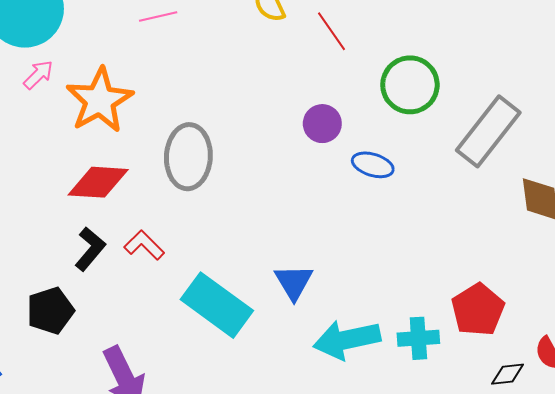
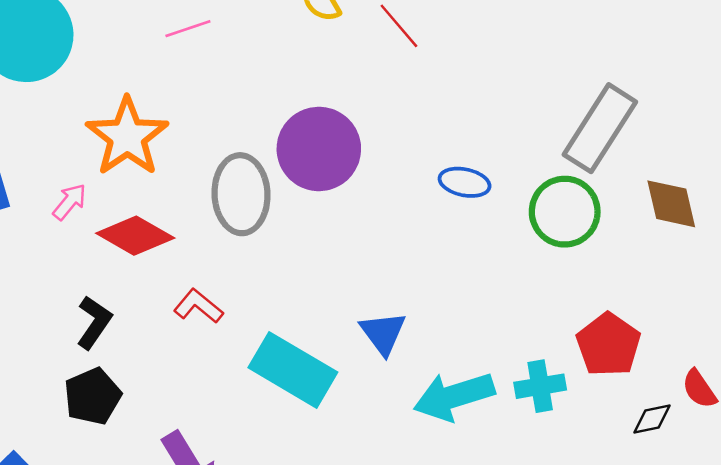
pink arrow: (38, 75) -> (69, 202), moved
green circle: (410, 85) -> (565, 212), moved
purple circle: (322, 124) -> (319, 149), moved, size x1.8
red diamond: (98, 182) -> (135, 236), turned 32
black L-shape: (90, 249) -> (94, 322), moved

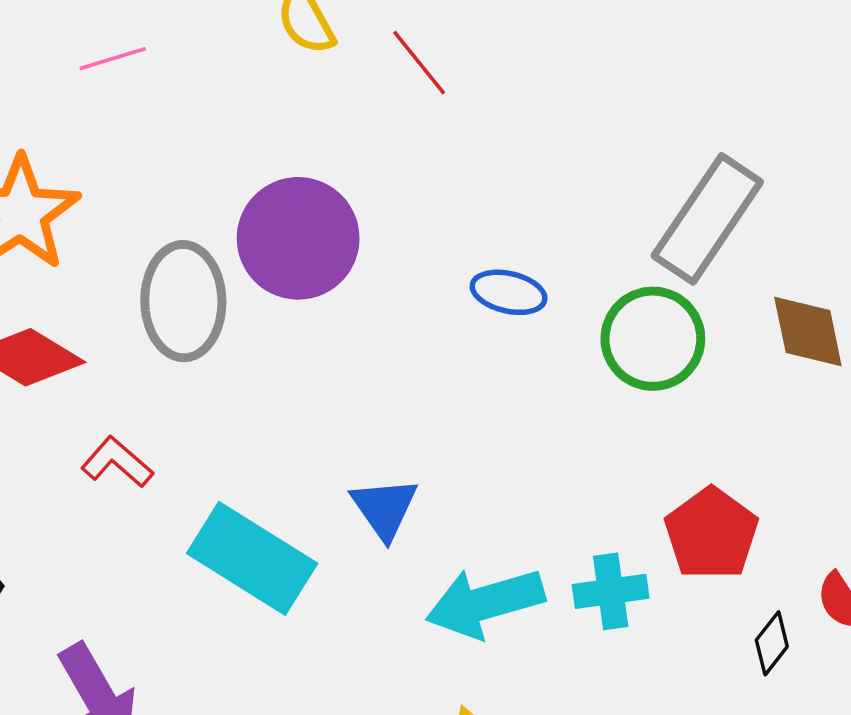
black diamond: (652, 419) -> (772, 643), turned -42

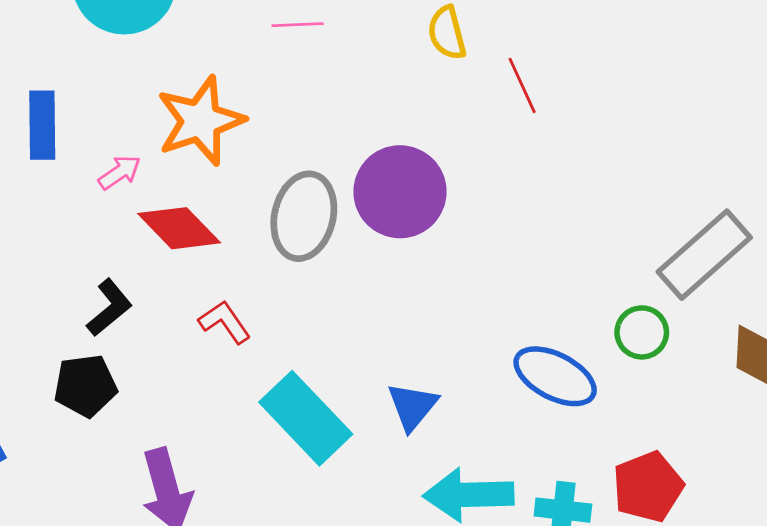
blue ellipse: (508, 292) -> (555, 376), moved, size x1.5
green circle: (653, 339) -> (642, 332), size x0.7

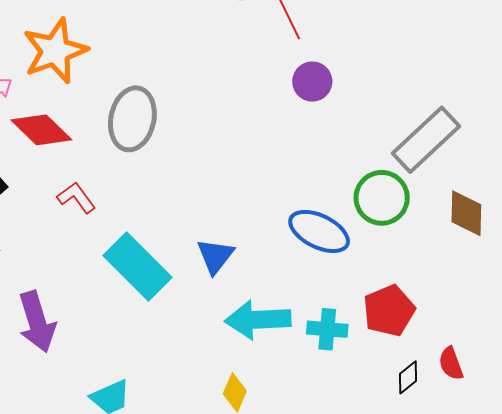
purple circle: (400, 192) -> (312, 82), moved, size x0.6
green circle: (642, 332) -> (382, 198), size x1.4

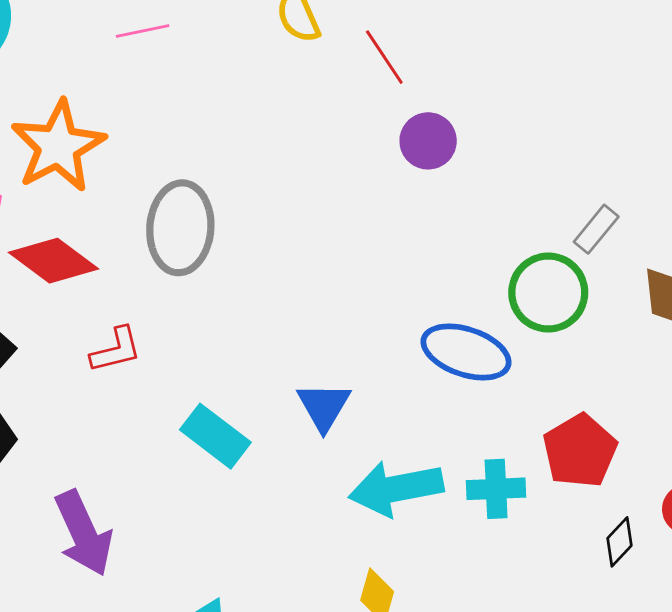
gray rectangle: (426, 140) -> (596, 229), moved, size x0.5
red L-shape: (76, 198) -> (116, 350), turned 120
cyan rectangle: (137, 267) -> (215, 436), size x0.7

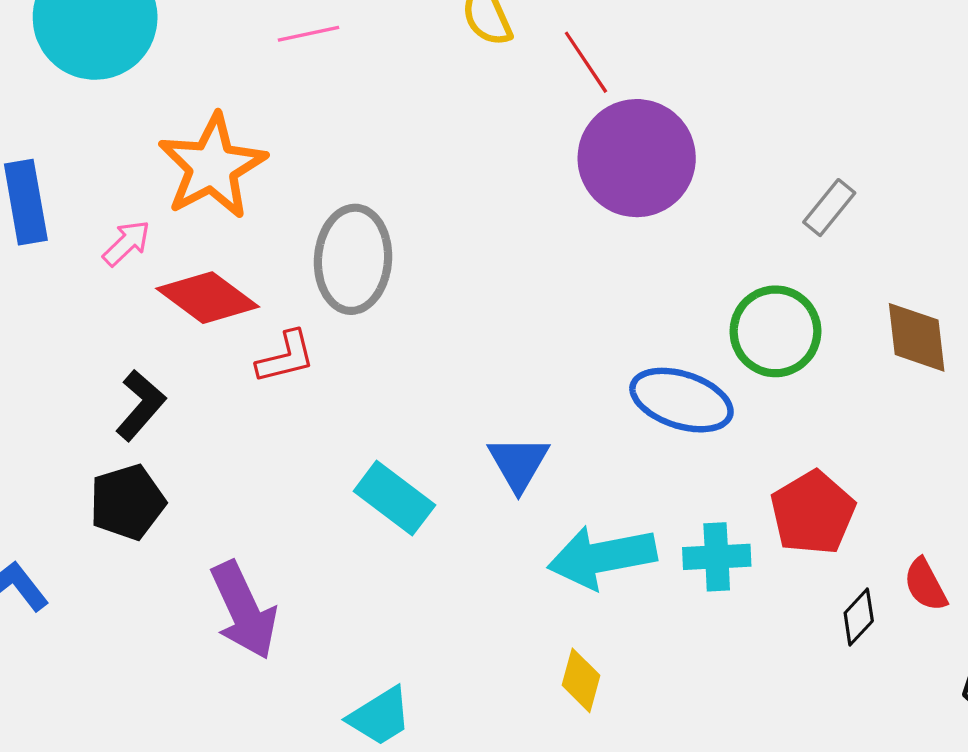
purple circle: (428, 141) -> (637, 158), size x1.8
gray rectangle: (596, 229) -> (829, 208), moved
red L-shape: (116, 350) -> (286, 357), moved

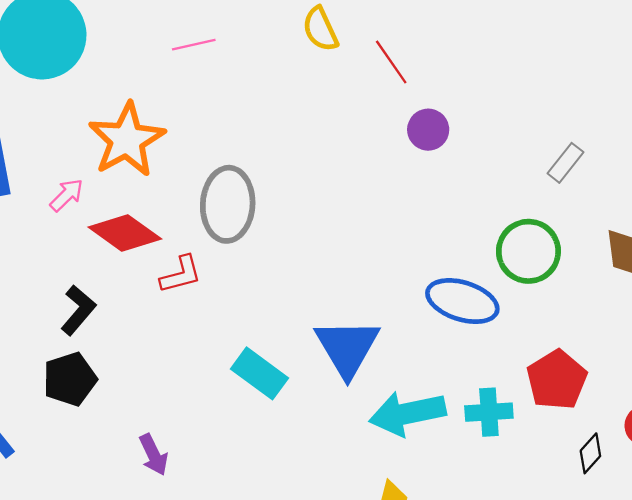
purple circle: (637, 158) -> (428, 130), size x0.5
blue triangle: (519, 463) -> (347, 348), size x1.5
purple arrow: (244, 610) -> (154, 455), size x0.6

